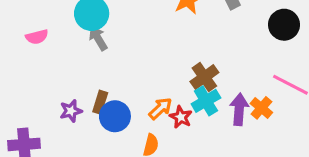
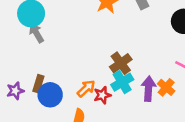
red star: (181, 117) -> (102, 95), turned 30

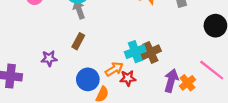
cyan cross: (122, 82) -> (135, 52), moved
brown rectangle: (38, 84) -> (78, 41), moved
blue circle: (50, 95) -> (88, 79), moved

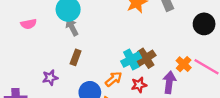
red star: (128, 78) -> (139, 85), moved
orange cross: (187, 83) -> (184, 64), moved

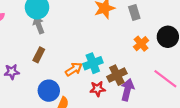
brown cross: (146, 58) -> (117, 75), moved
orange cross: (184, 64) -> (141, 44), moved
orange arrow: (114, 79) -> (74, 69), moved

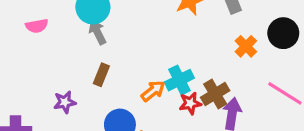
red star: (98, 89) -> (190, 103), moved

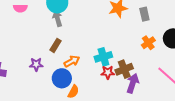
orange arrow: (153, 91) -> (72, 61), moved
purple star: (65, 102) -> (36, 64), moved

